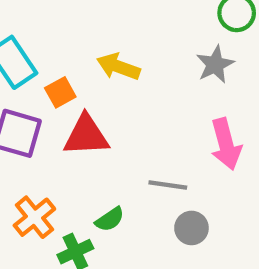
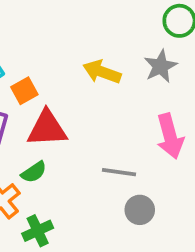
yellow arrow: (118, 67) -> (102, 72), moved
green semicircle: (110, 219) -> (34, 172), moved

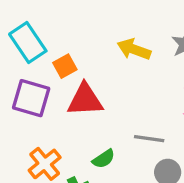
green semicircle: (34, 172) -> (104, 159), moved

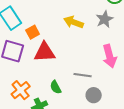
green semicircle: (104, 159) -> (56, 87), turned 96

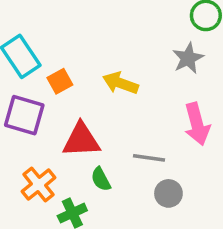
yellow arrow: (74, 22) -> (120, 83), moved
red triangle: (45, 52) -> (81, 140), moved

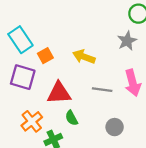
gray line: (149, 158) -> (102, 90), moved

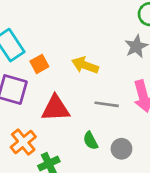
green semicircle: (71, 118) -> (91, 141), moved

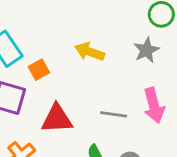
yellow arrow: (85, 65) -> (90, 52), moved

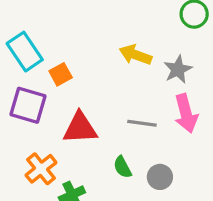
gray star: (146, 50) -> (178, 69), moved
yellow arrow: (90, 52) -> (135, 55), moved

